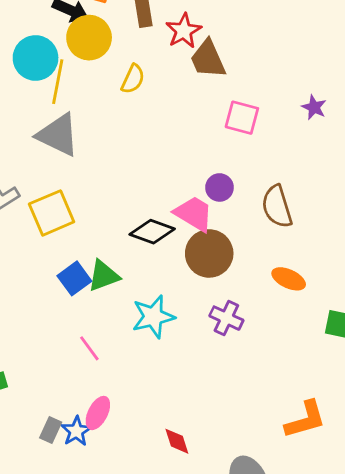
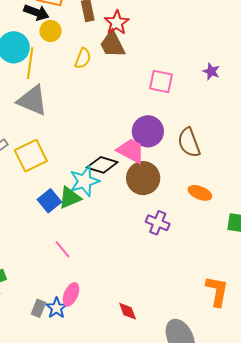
yellow circle: (89, 38) -> (51, 31), size x0.7
brown trapezoid: (208, 59) -> (112, 44), moved
purple circle: (219, 187) -> (148, 131), size x1.6
cyan star: (153, 317) -> (84, 181), moved
orange L-shape: (305, 420) -> (217, 291), turned -60

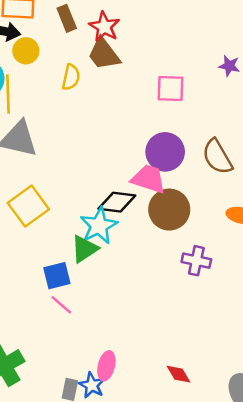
blue square: (49, 201) -> (57, 276), moved, turned 35
pink line: (63, 249) -> (61, 305), moved

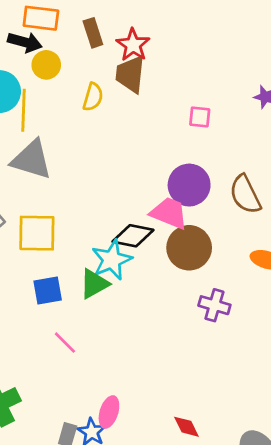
brown trapezoid: (104, 54) -> (130, 74), turned 39
pink square: (170, 89) -> (200, 117), size x0.7
yellow square: (28, 206) -> (37, 233), turned 33
blue square: (57, 276) -> (48, 291), moved

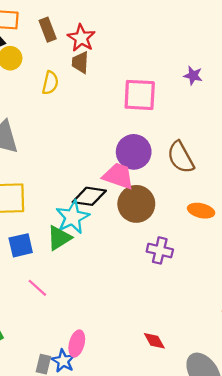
brown trapezoid: (130, 74) -> (80, 62), size x0.7
pink square: (200, 117) -> (140, 95), size x1.8
red diamond: (186, 427) -> (154, 341), moved

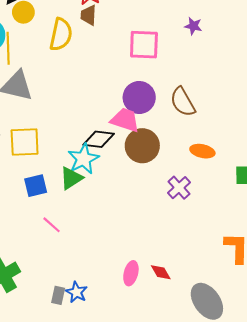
yellow semicircle: (50, 83) -> (61, 35), size x1.5
purple cross: (160, 250) -> (179, 188), moved, turned 35
pink ellipse: (77, 344) -> (131, 273), moved

